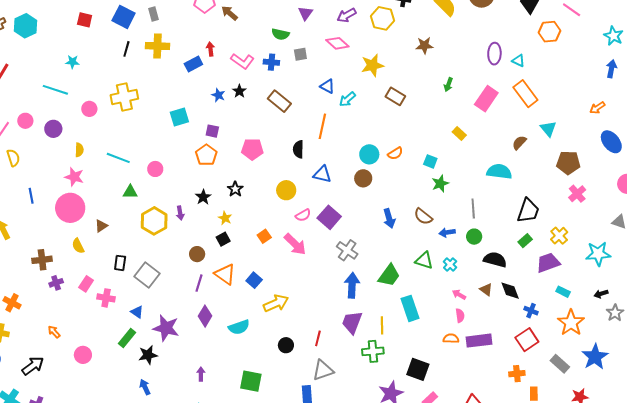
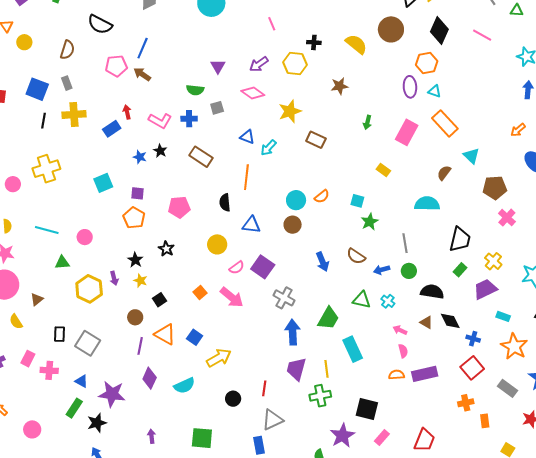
orange hexagon: (549, 32) -> (427, 63), moved
yellow star: (225, 218) -> (140, 281), moved

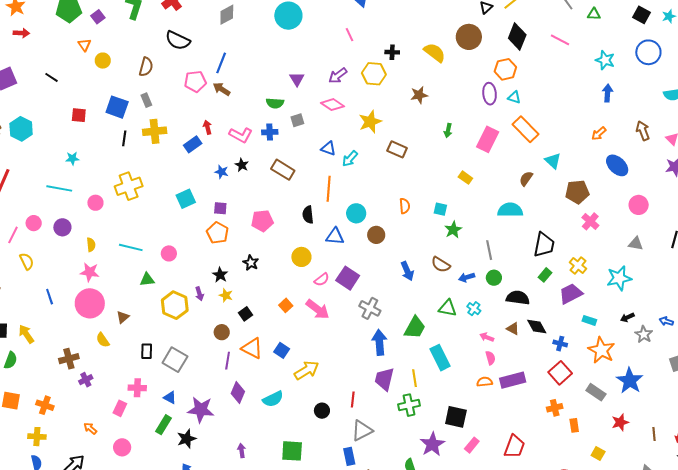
orange semicircle: (322, 196) -> (405, 206), turned -56
cyan circle: (296, 200) -> (356, 213), moved
pink rectangle: (28, 359) -> (120, 408), moved

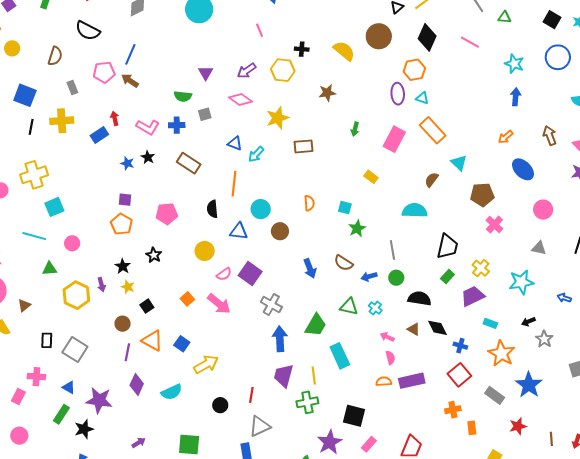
gray rectangle: (146, 100) -> (72, 87), moved
brown rectangle: (397, 149) -> (304, 146), turned -30
cyan square: (186, 199) -> (54, 207), moved
blue arrow: (666, 321) -> (564, 298), moved
purple arrow: (242, 451) -> (139, 443), turned 64

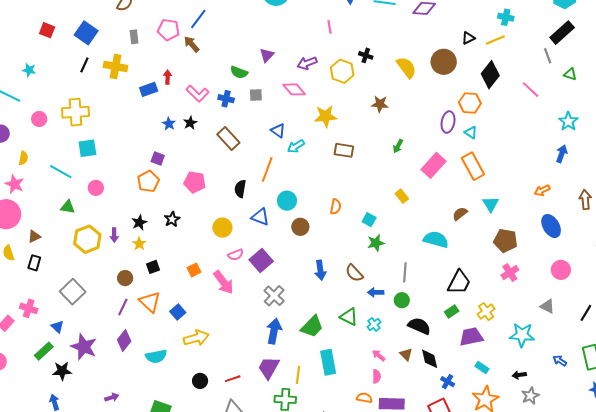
black rectangle: (47, 340) -> (34, 263), moved
red line: (251, 395) -> (233, 379), turned 49

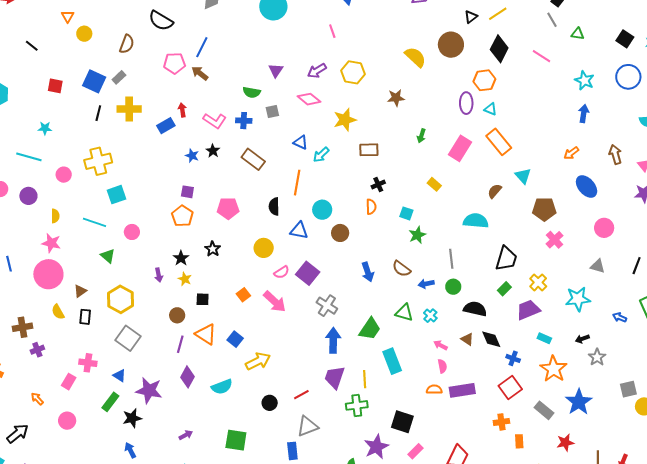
gray rectangle: (134, 37) -> (119, 77), moved, turned 64
black cross: (366, 55) -> (378, 184), moved, turned -32
green triangle: (68, 207) -> (108, 256), turned 42
yellow hexagon: (87, 239) -> (121, 299), moved
black square: (153, 267) -> (203, 299), turned 32

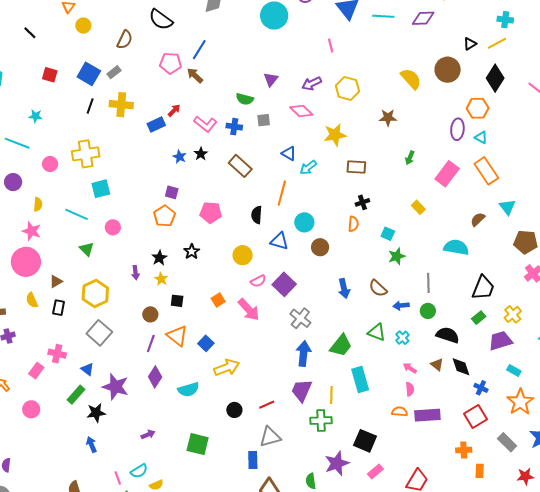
red arrow: (182, 110) -> (174, 110), turned 48

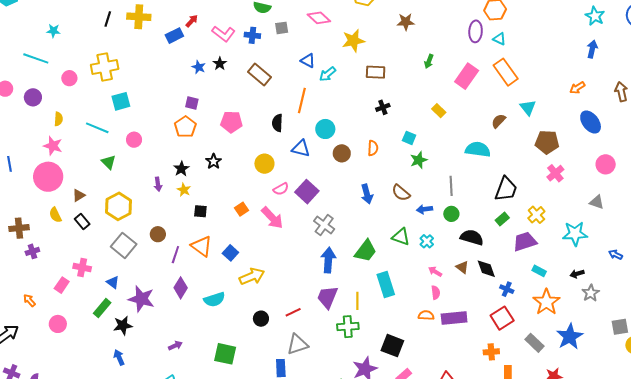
orange semicircle: (353, 224) -> (373, 148), moved
black rectangle: (59, 308) -> (82, 222), turned -49
brown circle: (150, 314) -> (158, 234), moved

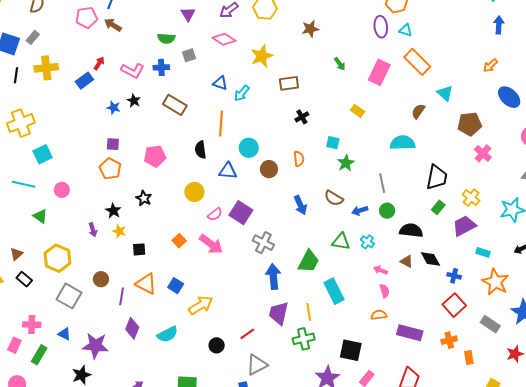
green arrow: (429, 61) -> (340, 64), turned -48
green rectangle: (102, 308) -> (39, 355), moved
purple rectangle: (454, 318) -> (410, 333), moved, turned 30

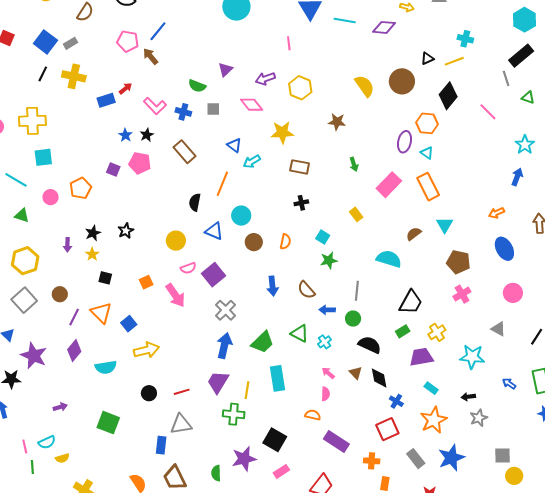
pink pentagon: (155, 156) -> (140, 163), moved
orange pentagon: (110, 169) -> (81, 188), moved
green triangle: (40, 216) -> (22, 215), turned -35

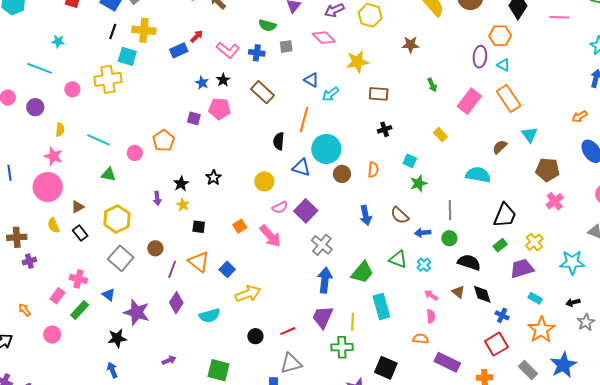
pink line: (488, 112) -> (559, 17), turned -36
cyan square: (43, 157) -> (127, 56), moved, turned 30
cyan circle: (241, 216) -> (326, 149), size x1.5

